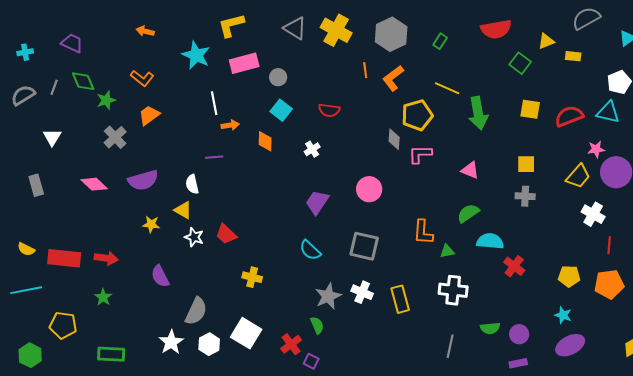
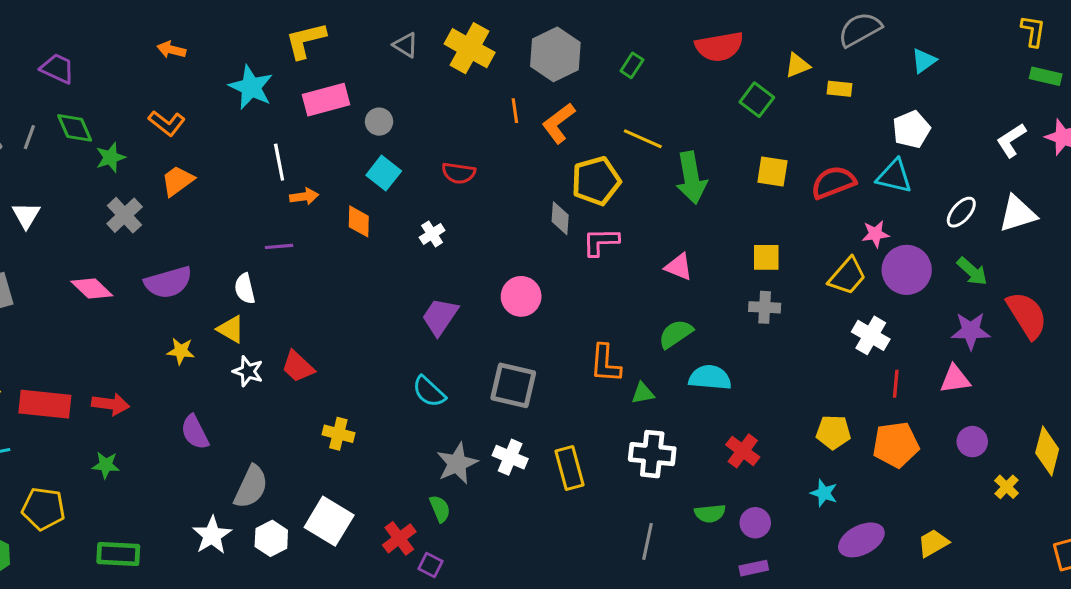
gray triangle: (295, 28) -> (406, 45), size x0.7
red cross: (514, 266) -> (743, 451), moved
green star: (103, 297) -> (106, 465), turned -30
purple ellipse: (570, 345) -> (861, 540), moved

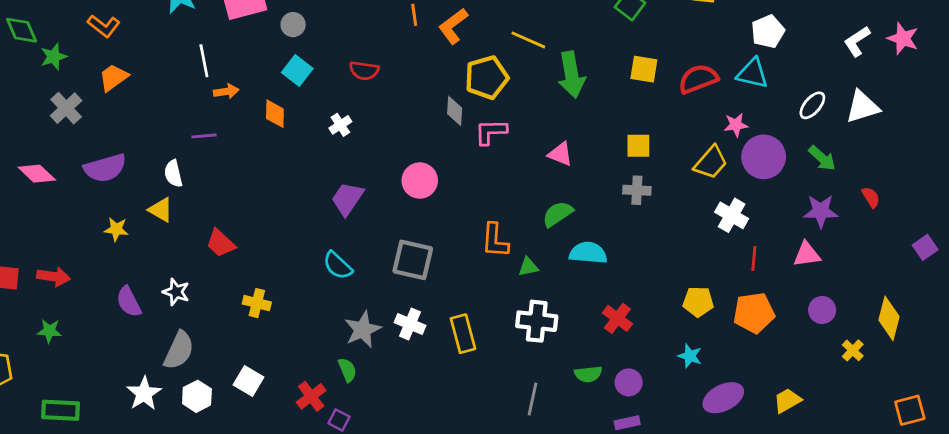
red semicircle: (1027, 315) -> (871, 197), size x0.5
white star: (248, 371) -> (176, 292), moved
white square: (329, 521) -> (248, 381), size x0.7

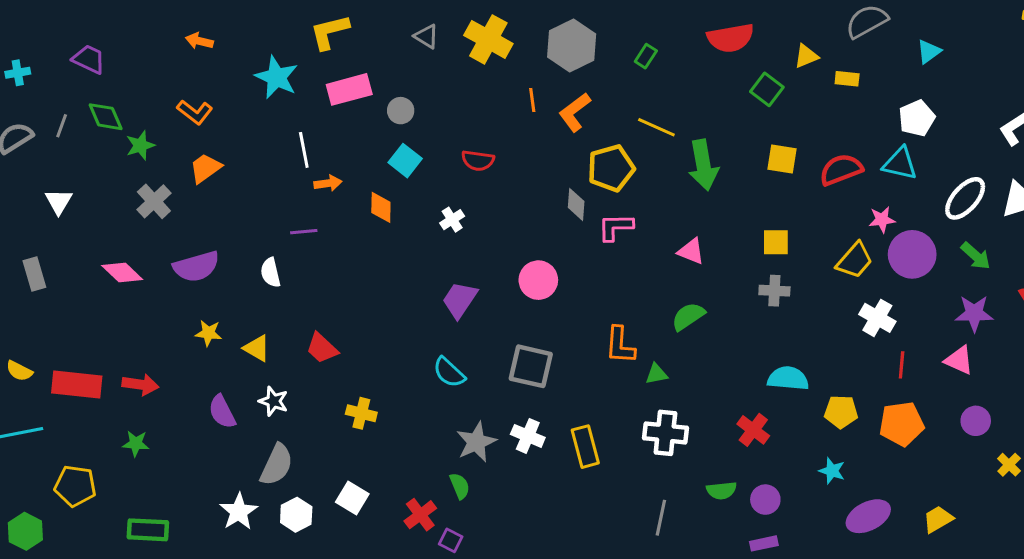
white ellipse: (812, 105) -> (965, 198), size x1.4
yellow triangle: (161, 210) -> (257, 348), moved
cyan semicircle: (588, 253) -> (788, 378), moved
pink triangle: (807, 254) -> (959, 360), turned 32

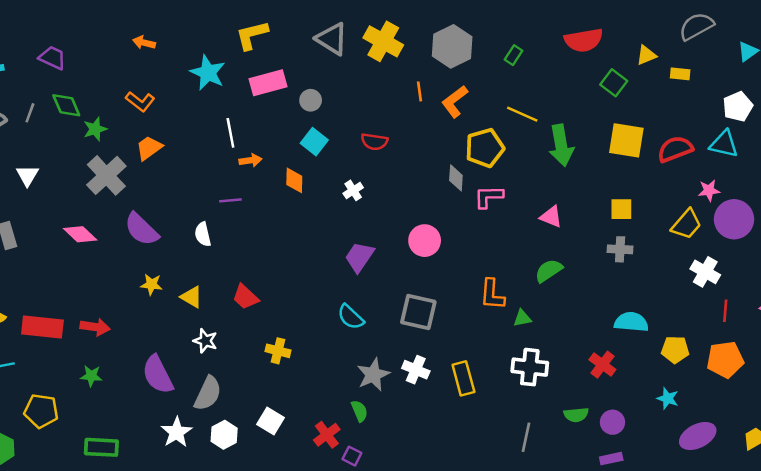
gray triangle: (426, 36) -> (332, 39), size x1.6
yellow square: (782, 159) -> (626, 140), size x1.4
gray cross: (154, 201) -> (106, 175), size x1.4
purple semicircle: (196, 266) -> (141, 229), turned 60
purple semicircle: (222, 412) -> (158, 375), moved, size x1.4

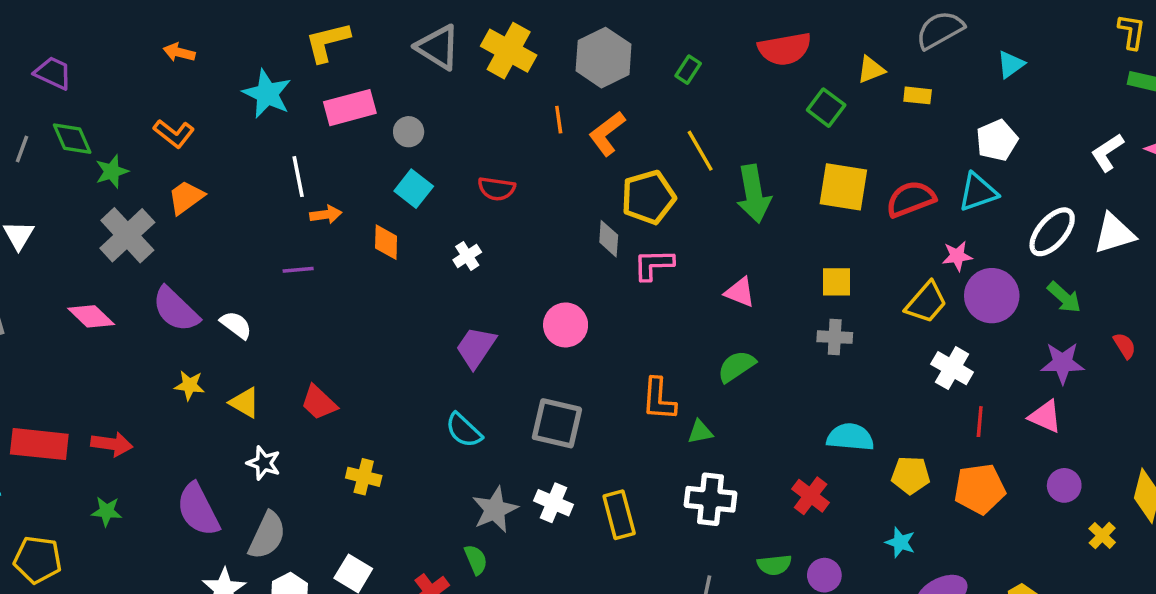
yellow line: (522, 114) -> (700, 151), turned 36
cyan triangle: (724, 144) -> (978, 192), turned -32
white semicircle: (203, 234) -> (236, 325), moved, turned 140

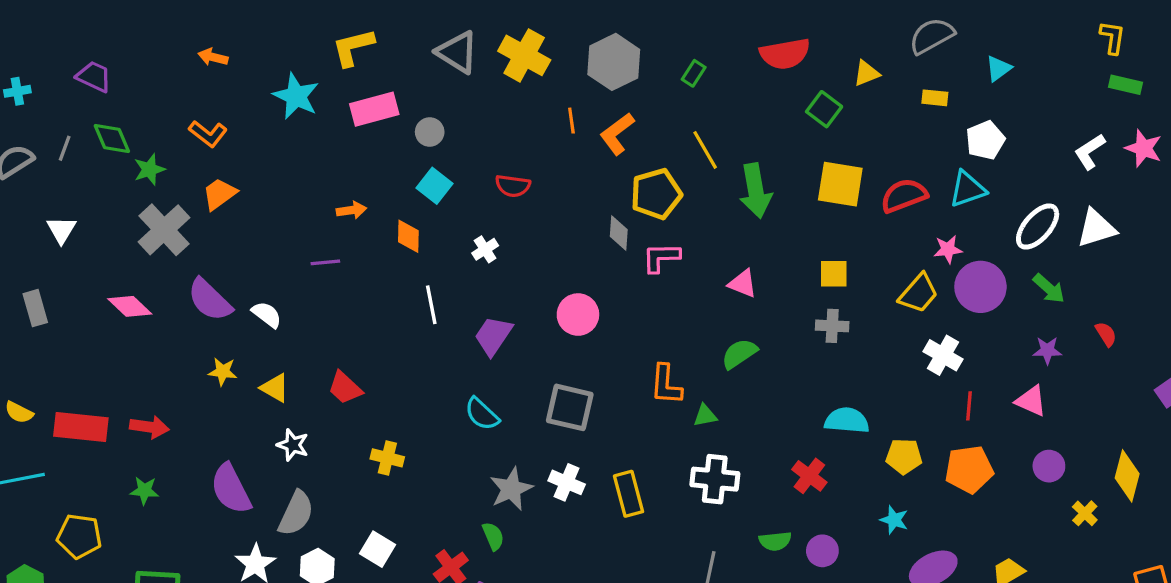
yellow rectangle: (918, 95) -> (935, 98), moved
white line: (298, 177) -> (431, 305), moved
purple star: (1062, 363) -> (1047, 350), size x0.7

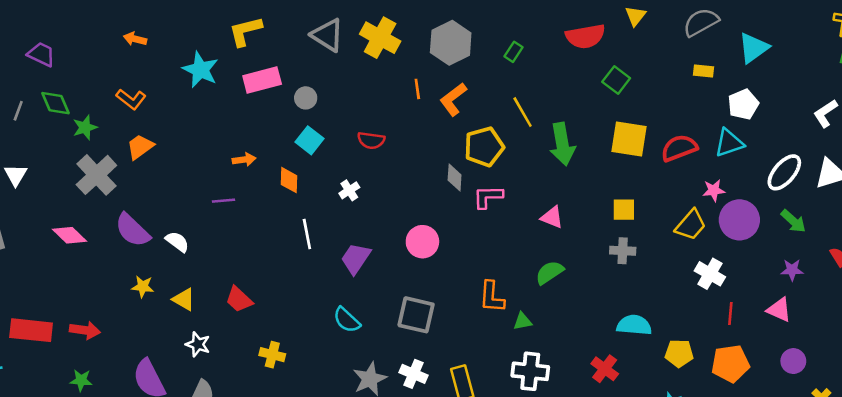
cyan triangle: (998, 68) -> (754, 48), size x1.5
yellow triangle: (866, 73) -> (635, 16), moved, turned -30

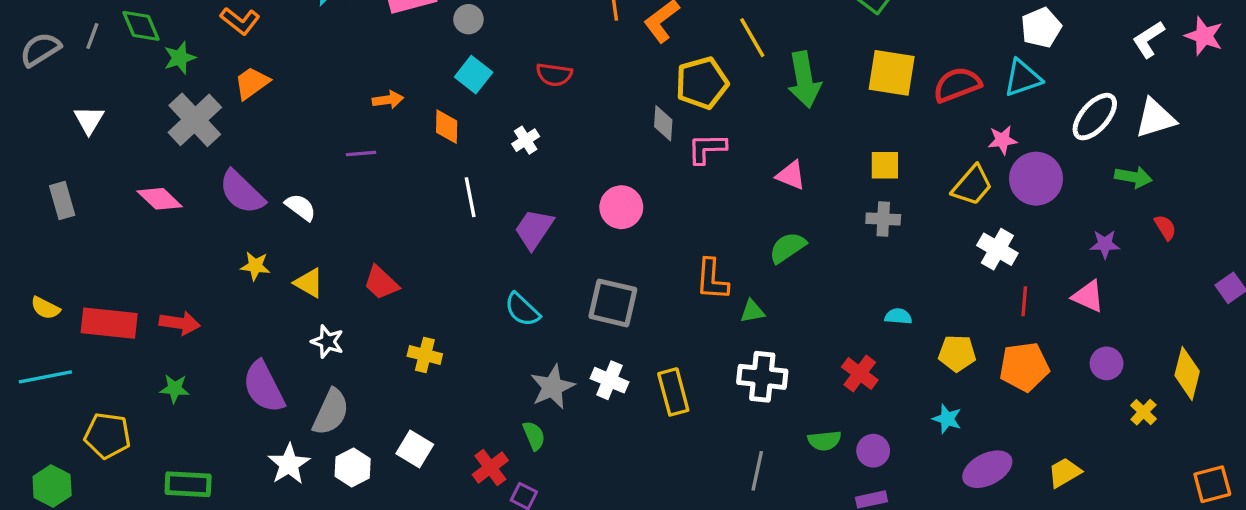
green arrow: (793, 221) -> (1133, 177), moved, turned -32
cyan semicircle: (634, 325) -> (898, 316), size x0.6

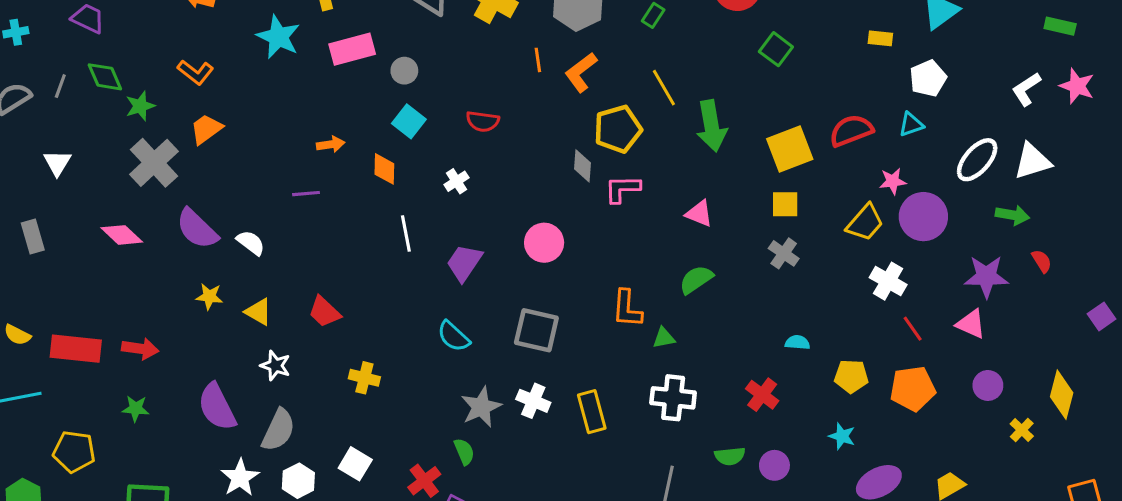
yellow square: (892, 73) -> (790, 149), moved, turned -30
cyan triangle: (1023, 78) -> (911, 124), size x0.7
gray cross: (883, 219) -> (784, 253), turned 32
purple star: (1105, 244) -> (986, 276), size x1.6
red line: (1024, 301) -> (913, 329), turned -40

